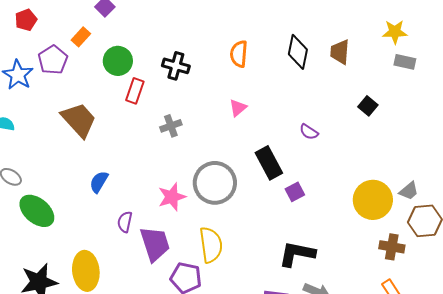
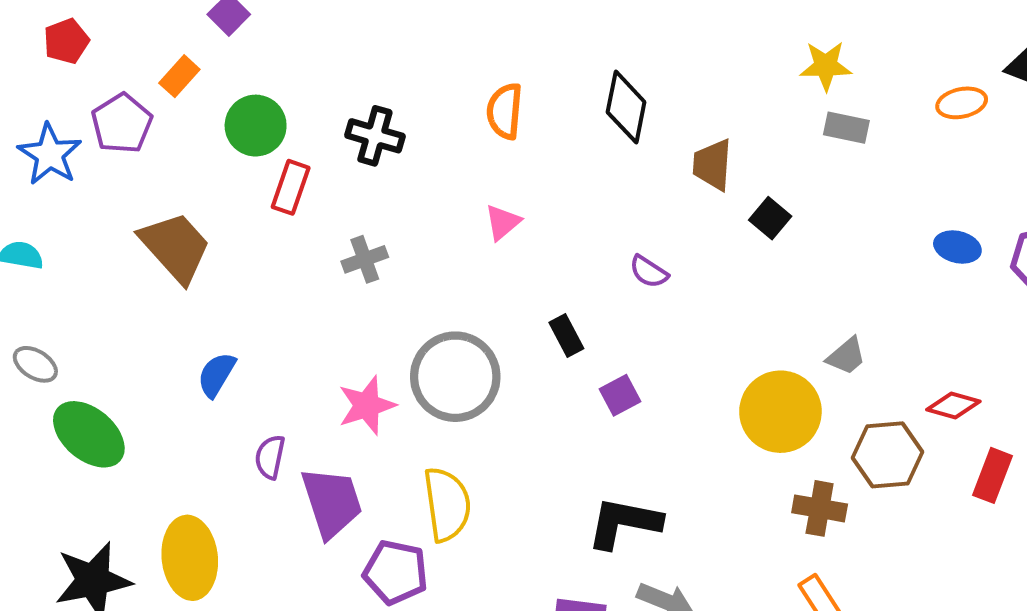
brown trapezoid: (340, 52) -> (713, 165), moved
black rectangle: (269, 163) -> (566, 336), size x0.6
gray trapezoid: (409, 191) -> (846, 356), moved

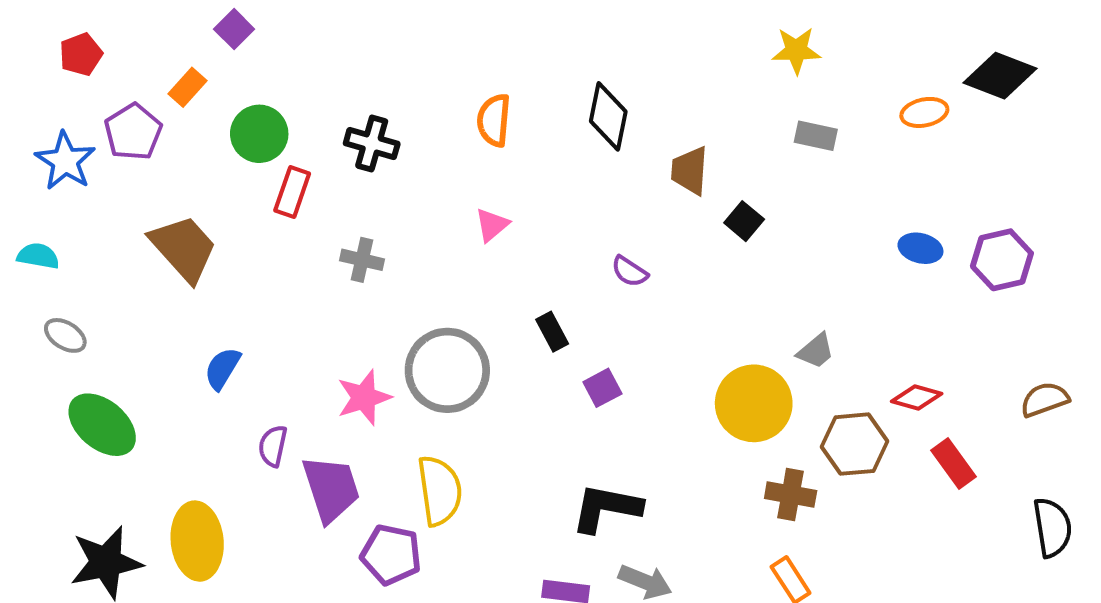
yellow star: (826, 66) -> (796, 50), moved
gray cross: (365, 259) -> (362, 260), turned 33
gray ellipse: (35, 364) -> (65, 335), moved
red rectangle: (992, 475) -> (953, 463), turned -57

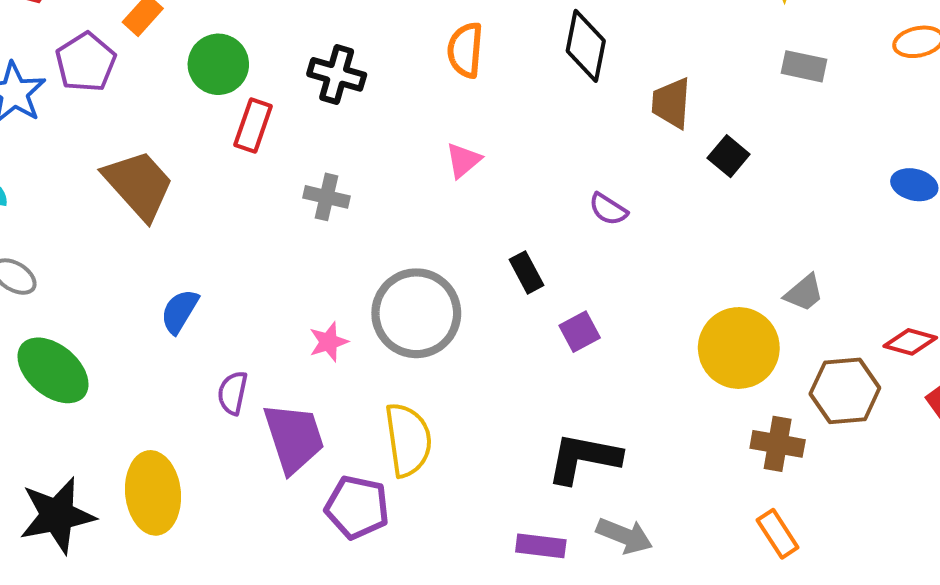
pink star: (364, 398) -> (329, 342), size x0.7

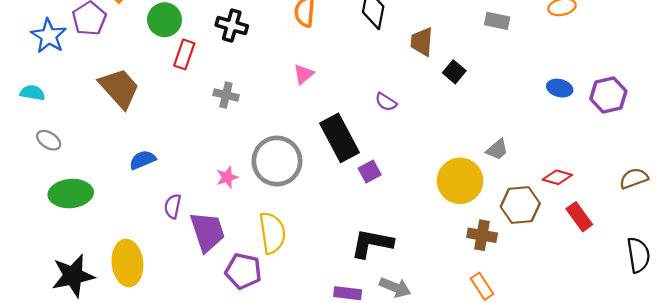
black rectangle: (527, 272) -> (340, 138), size x2.0
blue semicircle: (180, 311) -> (143, 160), turned 36
green ellipse: (53, 370) -> (71, 194), turned -45

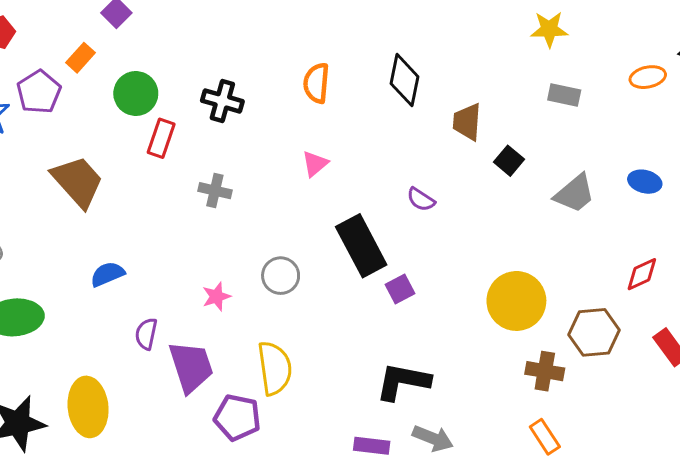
gray trapezoid: (497, 149) -> (575, 194), moved, size x1.4
gray circle: (277, 161) -> (281, 276), size x0.6
red diamond: (557, 177) -> (642, 274), moved, turned -40

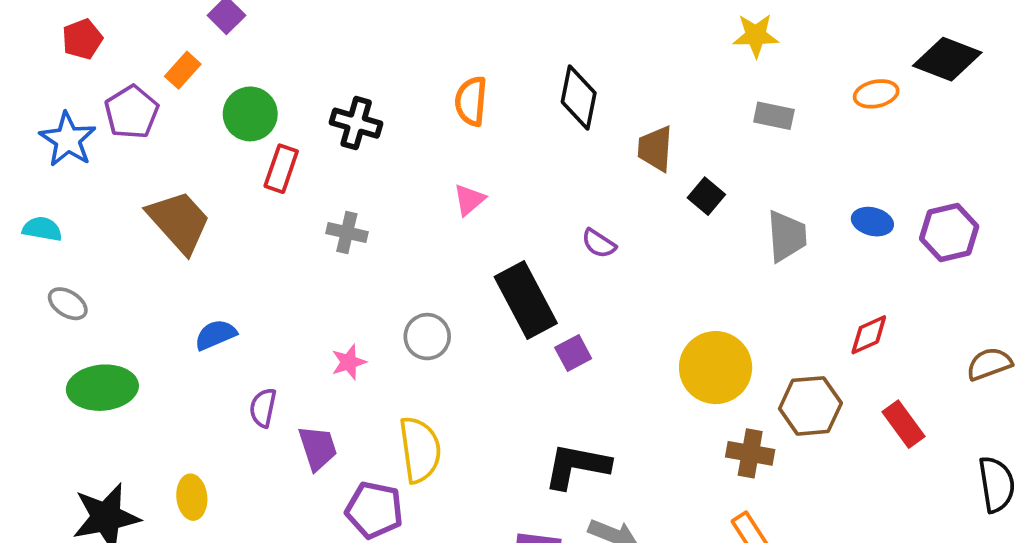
gray trapezoid: (575, 194) -> (787, 236), turned -54
purple trapezoid: (191, 367) -> (318, 448), size x0.7
yellow ellipse: (88, 407) -> (192, 497), size x0.6

